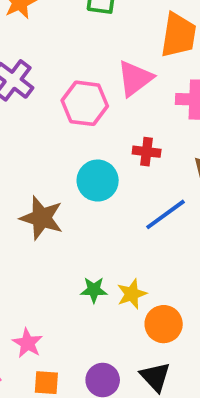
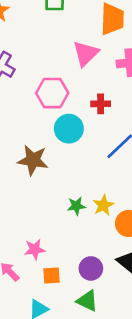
pink hexagon: (85, 103) -> (52, 93), moved
pink star: (27, 343) -> (35, 249), turned -30

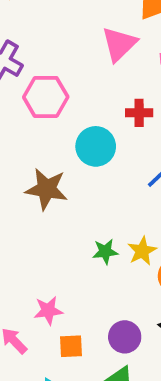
pink hexagon: (52, 93) -> (46, 97), moved

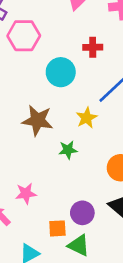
brown star: (46, 189) -> (38, 120), moved
yellow star: (142, 251) -> (87, 118), moved
orange square: (71, 346) -> (57, 228), moved

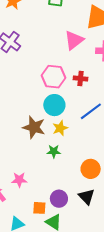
pink hexagon: (24, 36) -> (54, 77), moved
cyan circle: (61, 72) -> (54, 105), moved
yellow star: (87, 118) -> (60, 128), moved

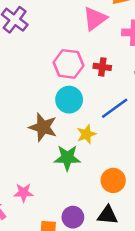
yellow star: (60, 128) -> (86, 134), moved
green star: (54, 151) -> (67, 158), size x1.5
black triangle: (87, 197) -> (108, 215), turned -42

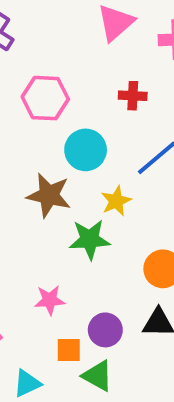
pink hexagon: (68, 64) -> (45, 98), moved
pink star: (24, 193) -> (50, 300), moved

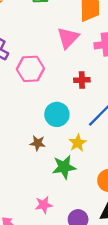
pink hexagon: (45, 98) -> (30, 69), moved
brown star: (49, 195) -> (38, 143), size x0.6

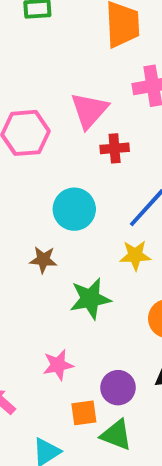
pink triangle: (68, 38) -> (89, 110), moved
yellow star: (78, 143) -> (135, 255), moved, turned 30

